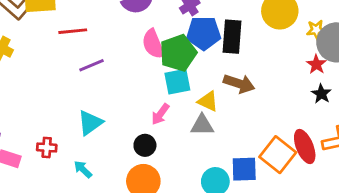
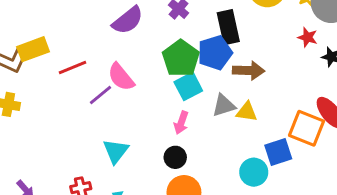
blue pentagon: (204, 33) -> (215, 53), moved
pink semicircle: (153, 44) -> (121, 77), moved
red star: (316, 64) -> (308, 37), moved
yellow triangle: (208, 101) -> (247, 112), moved
gray triangle: (202, 125) -> (224, 105), moved

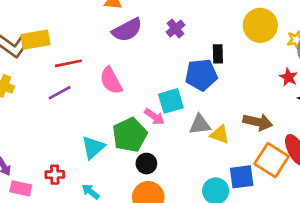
black rectangle: (228, 27) -> (218, 54), size x0.6
green pentagon: (181, 58) -> (130, 135), moved
brown arrow: (249, 71) -> (258, 122), moved
purple line: (101, 95) -> (60, 93), moved
pink arrow: (181, 123) -> (154, 117), moved, turned -85

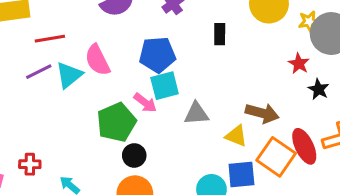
blue pentagon: (201, 75) -> (157, 55), moved
yellow triangle: (220, 135) -> (236, 136), moved
cyan triangle: (93, 147) -> (69, 75), moved

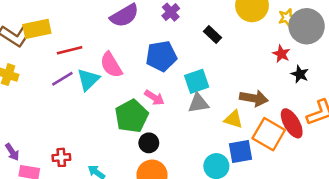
black rectangle: (220, 34) -> (213, 35), turned -42
cyan square: (165, 86) -> (197, 81), moved

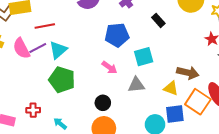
pink semicircle: (111, 65) -> (21, 48), moved
gray triangle: (198, 103) -> (136, 85), moved
green pentagon: (132, 116) -> (62, 80), moved, turned -30

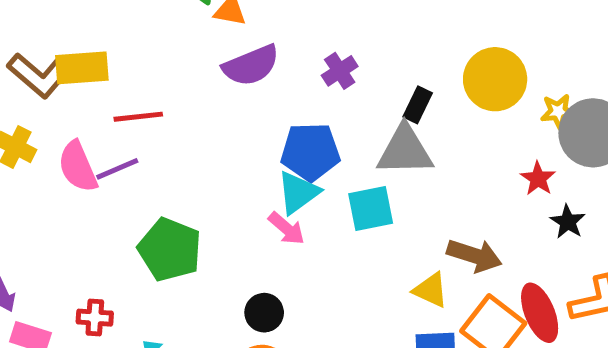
black rectangle: (158, 20) -> (418, 105), moved, turned 64
cyan triangle: (58, 50) -> (298, 193), moved
gray triangle: (136, 85) -> (405, 150), moved, size x1.4

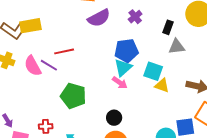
red line: (138, 117) -> (64, 51), moved
gray triangle: (405, 150) -> (177, 47), moved, size x0.7
purple line: (117, 169) -> (49, 65), turned 60
cyan square: (371, 209) -> (153, 71), turned 36
yellow triangle: (431, 290) -> (162, 85), moved

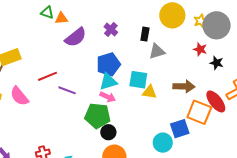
purple line: (49, 65) -> (67, 90), moved
cyan triangle: (123, 68) -> (108, 82), turned 36
green pentagon: (73, 96) -> (98, 116), moved

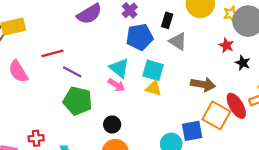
gray triangle: (157, 51) -> (178, 41), turned 42
blue pentagon: (108, 64) -> (140, 37), moved
cyan triangle: (108, 82) -> (119, 68), turned 48
yellow triangle: (149, 92) -> (154, 88), moved
green pentagon: (98, 116) -> (78, 101), moved

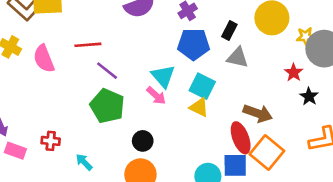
gray triangle: (178, 41) -> (238, 57), turned -30
red ellipse: (236, 106) -> (241, 138), moved

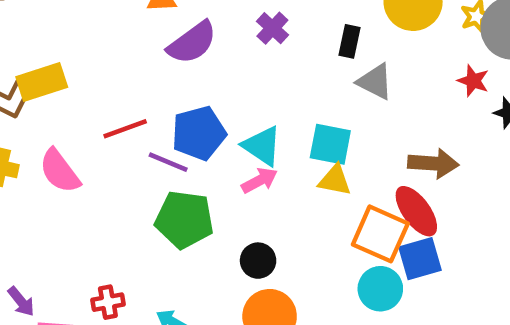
blue pentagon: (194, 44) -> (199, 133), moved
gray triangle: (238, 57) -> (375, 82), turned 30
pink arrow: (156, 96) -> (259, 180), turned -55
orange square: (267, 153) -> (380, 234), moved

